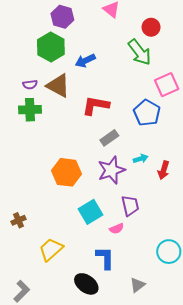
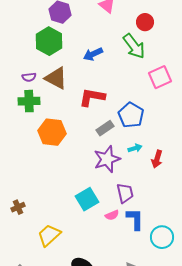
blue arrow: (85, 61) -> (93, 54), moved
blue pentagon: (147, 113) -> (131, 115), moved
orange hexagon: (67, 172) -> (52, 132), moved
blue L-shape: (105, 258) -> (135, 219), moved

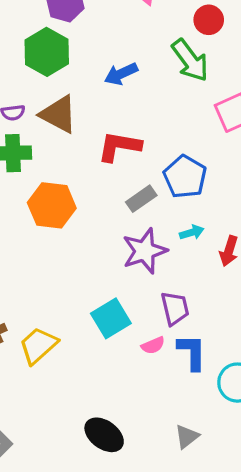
yellow trapezoid: (49, 235) -> (38, 345), moved

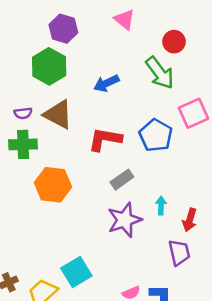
blue pentagon: (185, 177) -> (156, 135), moved
cyan arrow: (192, 232) -> (161, 206), turned -72
purple trapezoid: (175, 308) -> (179, 252), moved
cyan square: (111, 318) -> (76, 272), moved

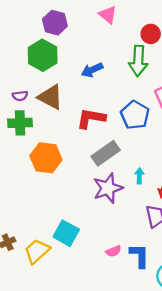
green arrow: (160, 73) -> (138, 61), turned 40
gray rectangle: (122, 180) -> (106, 153), size x1.4
cyan square: (76, 272) -> (66, 233), turned -30

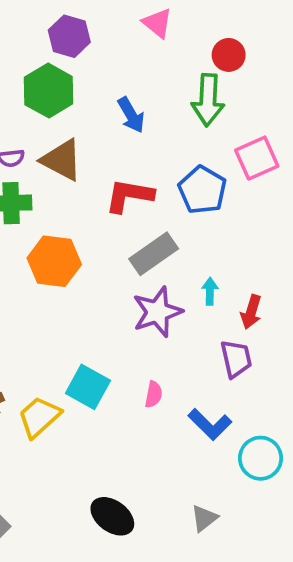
blue arrow: (92, 70) -> (131, 115), turned -95
pink semicircle: (113, 251) -> (154, 394), moved, turned -56
blue L-shape: (139, 256) -> (210, 424), turned 135

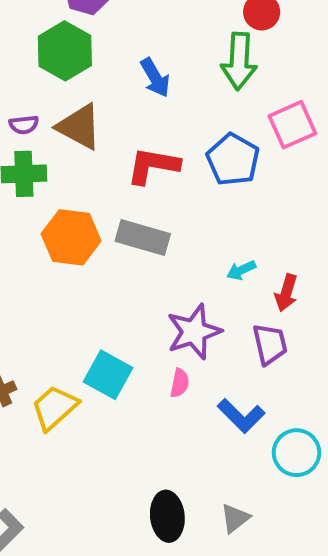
gray rectangle: (154, 254) -> (143, 237), moved, turned 51
cyan arrow: (210, 291) -> (241, 270), turned -116
purple star: (157, 312) -> (194, 332), moved
black ellipse: (112, 516) -> (167, 516), moved, turned 48

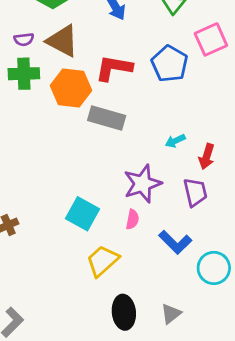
orange hexagon: (71, 237) -> (71, 88), moved
yellow trapezoid: (55, 408) -> (102, 261), moved

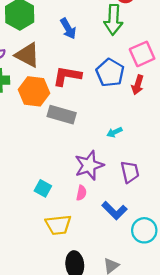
red arrow: (207, 157) -> (138, 85), moved
cyan square: (82, 214) -> (43, 188), size x0.7
yellow trapezoid: (102, 261) -> (58, 225), turned -144

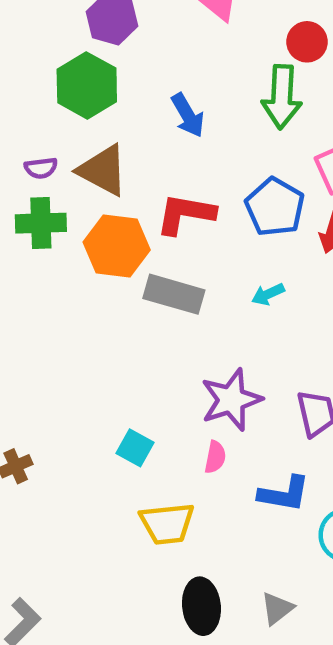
cyan arrow: (114, 132) -> (268, 294), moved
blue L-shape: (114, 211) -> (284, 494), turned -35

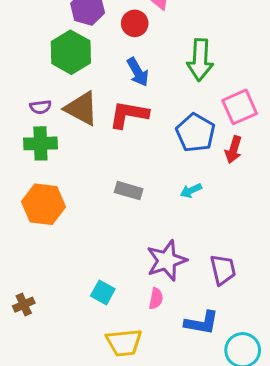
red circle: (307, 42) -> (135, 23), moved
red L-shape: (185, 214) -> (129, 115), moved
orange hexagon: (117, 246) -> (44, 204), moved
gray rectangle: (174, 294) -> (129, 191), size x0.7

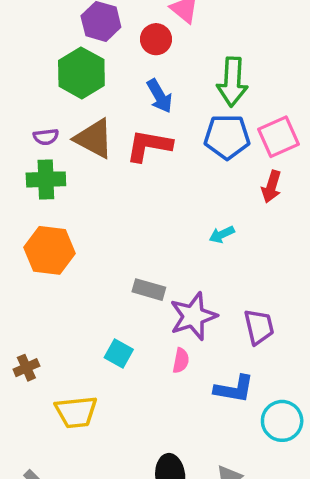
blue pentagon: (196, 133) -> (227, 137), moved, turned -30
gray rectangle: (129, 191) -> (149, 290), moved
yellow trapezoid: (124, 343) -> (76, 412), moved

